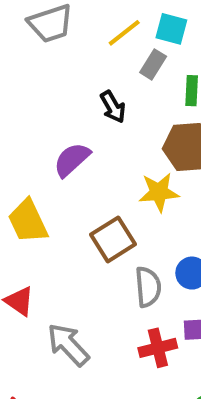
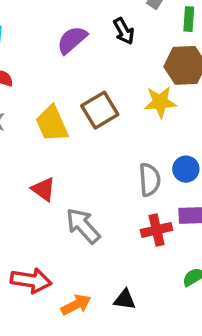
purple semicircle: (72, 160) -> (72, 40), moved
brown square: (113, 239) -> (100, 110), moved

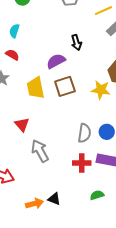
black arrow: (124, 31) -> (76, 42), moved
purple semicircle: (72, 40) -> (56, 61), moved
orange arrow: (76, 305) -> (34, 204), moved

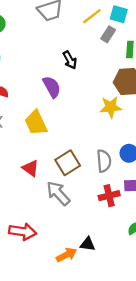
purple semicircle: (56, 61) -> (52, 87), turned 102
brown square: (65, 86) -> (68, 163), moved

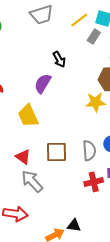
purple semicircle: (52, 87) -> (43, 83), turned -120
brown square: (68, 163) -> (56, 152), turned 30
gray arrow: (58, 193) -> (32, 181), moved

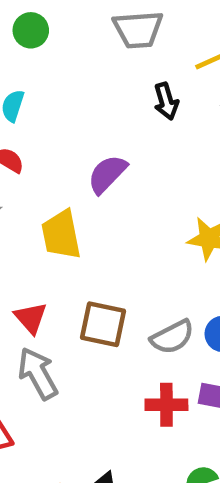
black arrow: (59, 59) -> (166, 101), moved
gray semicircle: (89, 151) -> (172, 337), turned 54

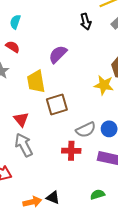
brown square: (103, 324) -> (57, 105), moved, turned -30
red cross: (166, 405) -> (71, 151), moved

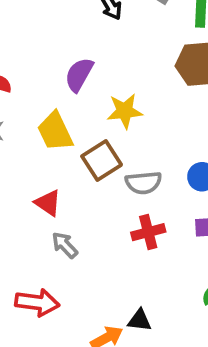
yellow star: (104, 85) -> (125, 111), moved
gray semicircle: (86, 130) -> (143, 183), moved, turned 36
gray arrow: (24, 145) -> (65, 245), size x0.7

